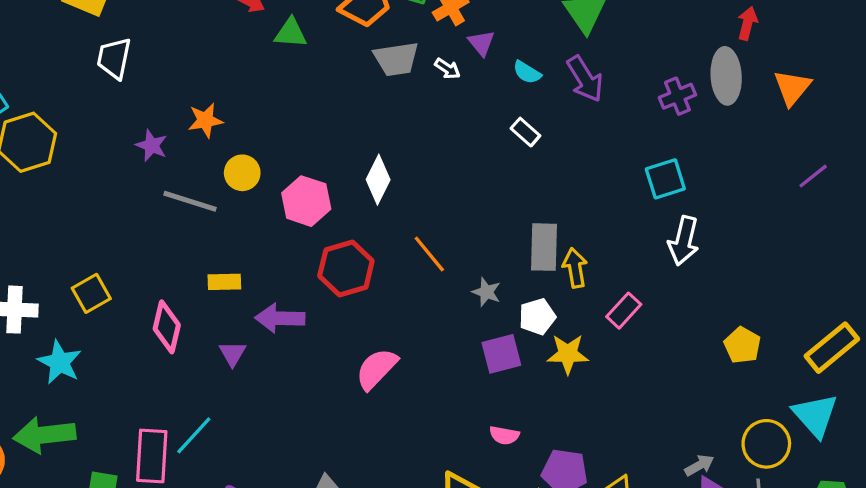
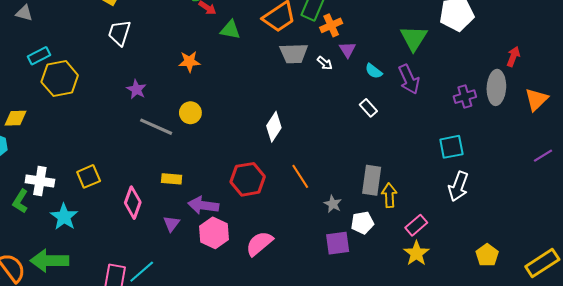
orange star: (205, 120) -> (189, 62), moved
pink hexagon: (306, 201) -> (214, 233), moved
yellow star: (568, 354) -> (416, 253), moved, turned 30

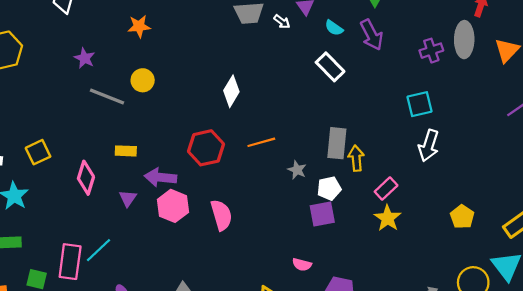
white rectangle: (368, 108) -> (330, 67), size x1.5
orange line: (300, 176) -> (261, 142), turned -70
purple square: (338, 243) -> (322, 214), moved
pink semicircle: (259, 244) -> (221, 215), turned 116

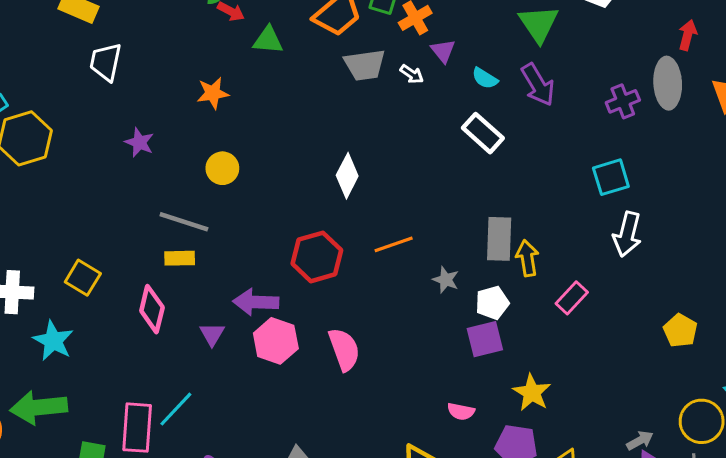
gray line: (107, 97) -> (184, 222), moved
yellow rectangle: (126, 151) -> (180, 258), moved
yellow square: (38, 152) -> (83, 278), turned -30
yellow star: (388, 218) -> (532, 393), moved

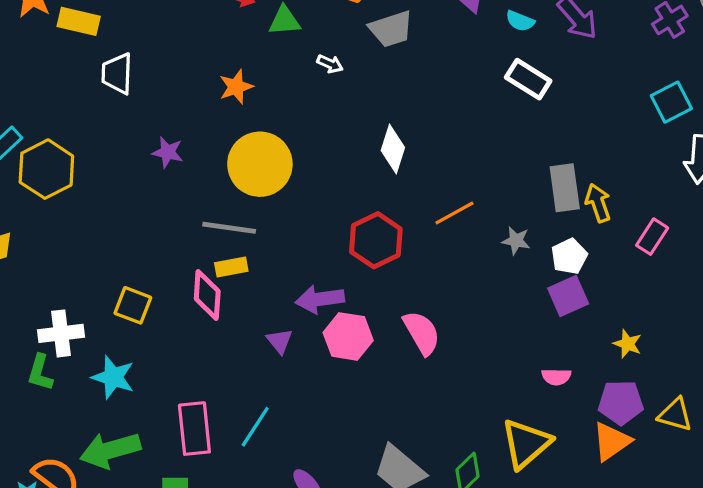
white arrow: (412, 74) -> (330, 64), moved
yellow circle: (222, 168) -> (260, 164), size x1.8
pink diamond: (152, 309) -> (207, 295), moved
yellow star: (532, 393) -> (627, 344), size x0.7
pink rectangle: (137, 428) -> (194, 429), moved

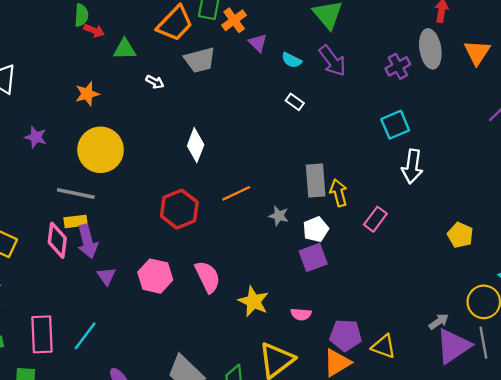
white rectangle: (528, 79) -> (295, 102), size x0.6
purple arrow: (320, 299) -> (88, 241), moved, turned -100
yellow star: (627, 344) -> (254, 301), moved, size x1.5

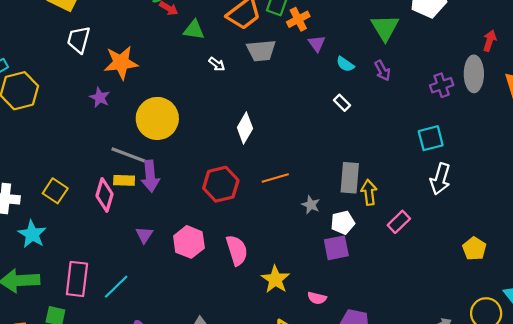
purple arrow: (332, 61) -> (382, 71), size x0.7
orange star: (87, 94) -> (121, 63), moved, size x1.5
purple arrow: (88, 241) -> (150, 176), moved

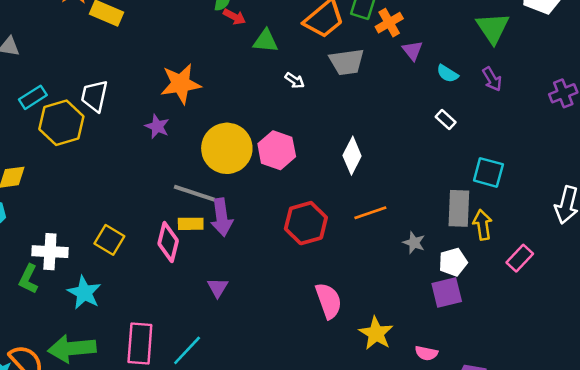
white trapezoid: (79, 40) -> (94, 96), moved
white diamond: (245, 128) -> (352, 156), moved
cyan square: (431, 138) -> (488, 172), moved, turned 32
pink hexagon: (189, 242) -> (277, 150), moved

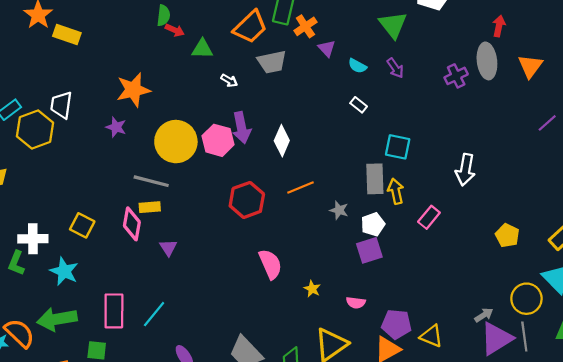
purple arrow: (222, 217) -> (241, 128), moved
purple triangle: (218, 288) -> (168, 248), moved
yellow star: (376, 333) -> (312, 289), size x0.6

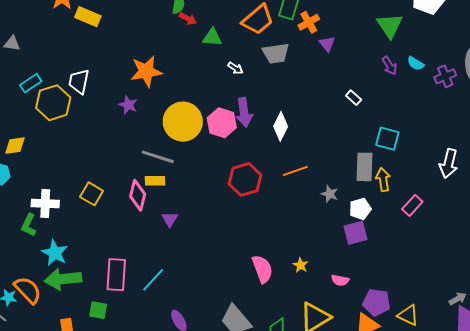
cyan semicircle: (357, 66) -> (416, 63), moved
pink semicircle: (270, 264) -> (262, 269), moved
cyan star: (64, 271) -> (55, 253), moved

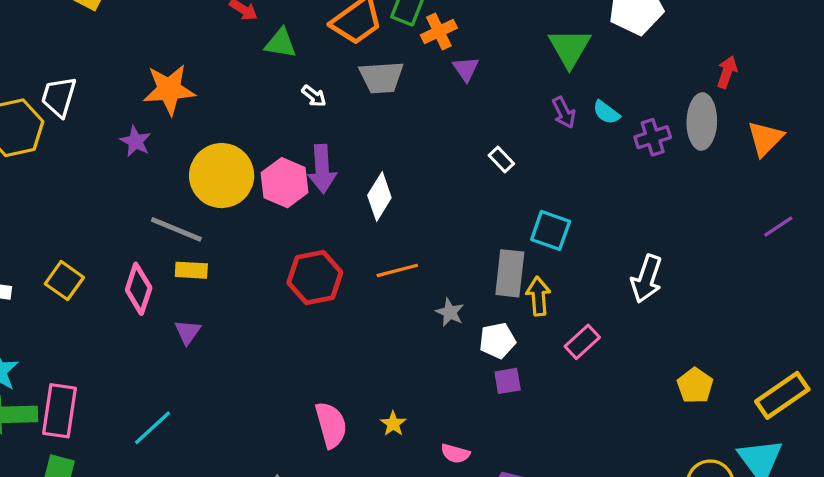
yellow rectangle: (155, 181) -> (191, 270), moved
purple square: (356, 233) -> (508, 381), moved, size x0.7
pink rectangle: (116, 275) -> (60, 411), moved

